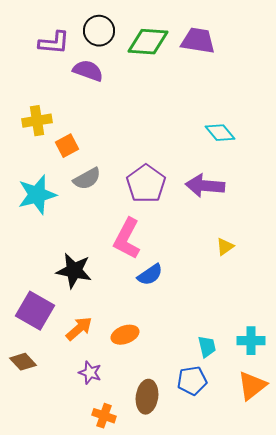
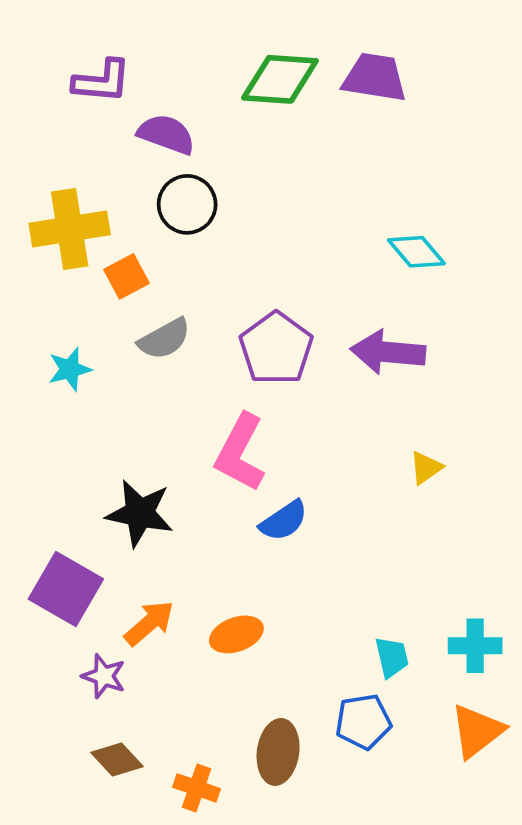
black circle: (99, 31) -> (187, 204), moved
yellow cross: (37, 121) -> (70, 229), size x1.4
cyan star: (37, 195) -> (70, 369), size x0.6
brown diamond: (23, 362) -> (117, 760), moved
purple star: (90, 373) -> (104, 676), moved

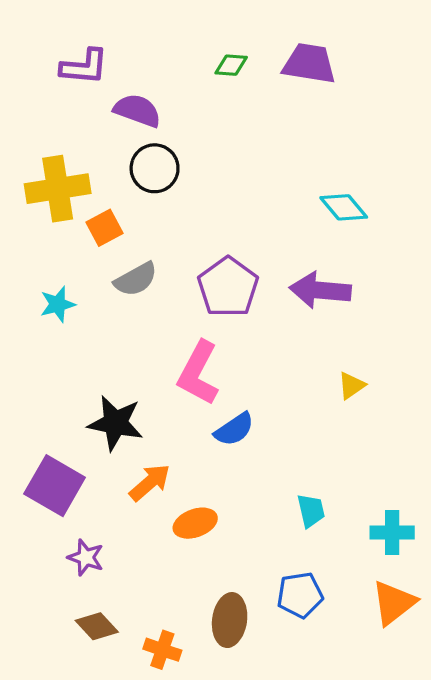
green diamond: (280, 79) -> (231, 65), size x0.5
orange arrow: (149, 623) -> (150, 482), moved
cyan trapezoid: (392, 657) -> (311, 511), moved

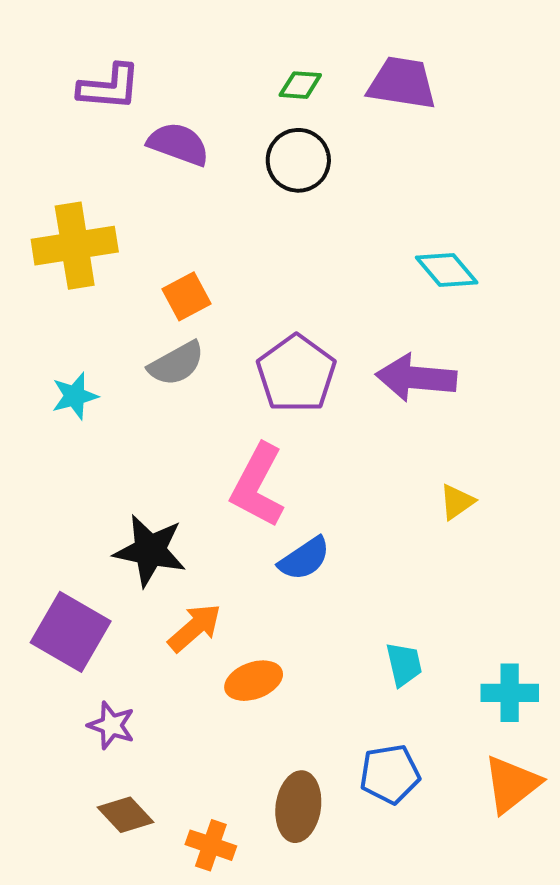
black circle: (155, 168) -> (298, 160), moved
orange square: (105, 228) -> (187, 296), moved

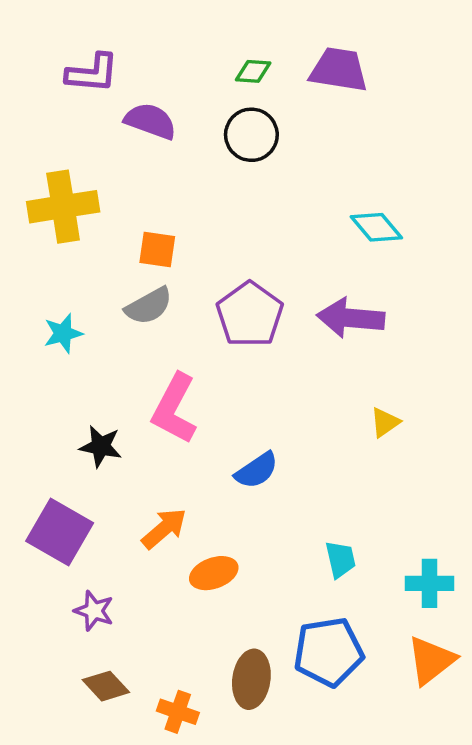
orange square: (187, 296) -> (157, 249), turned 36
pink L-shape: (258, 485) -> (174, 409), moved
black star: (150, 551) -> (101, 446), moved, size x0.7
blue pentagon: (390, 774) -> (328, 652), size x1.4

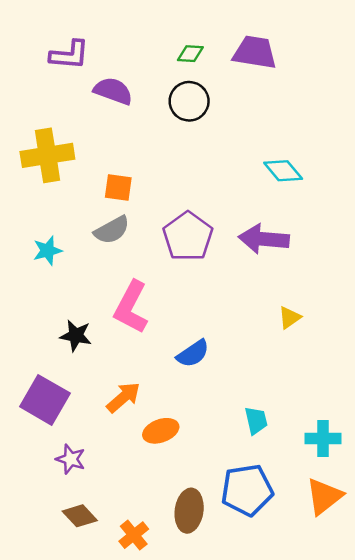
orange cross: (178, 712) -> (134, 535), turned 32

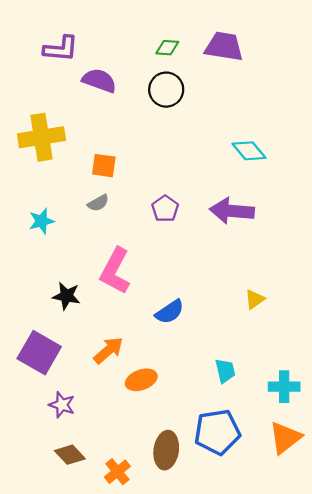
gray semicircle: (112, 230) -> (98, 203), size x0.7
purple pentagon: (188, 236) -> (165, 209), size x0.6
yellow triangle: (289, 318) -> (255, 299), moved

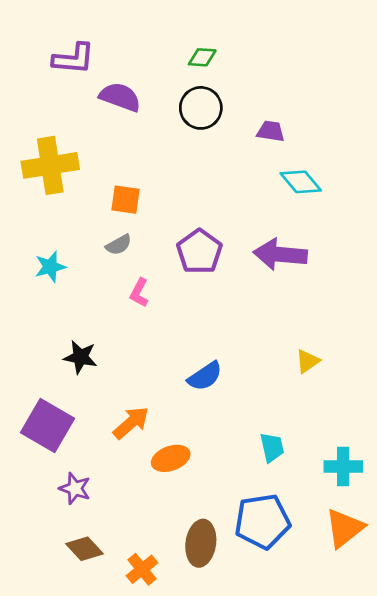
purple trapezoid: (224, 46) -> (271, 131), moved, size x0.6
purple pentagon: (165, 209) -> (199, 252), size x1.4
pink L-shape: (115, 271) -> (139, 293), moved, size x0.5

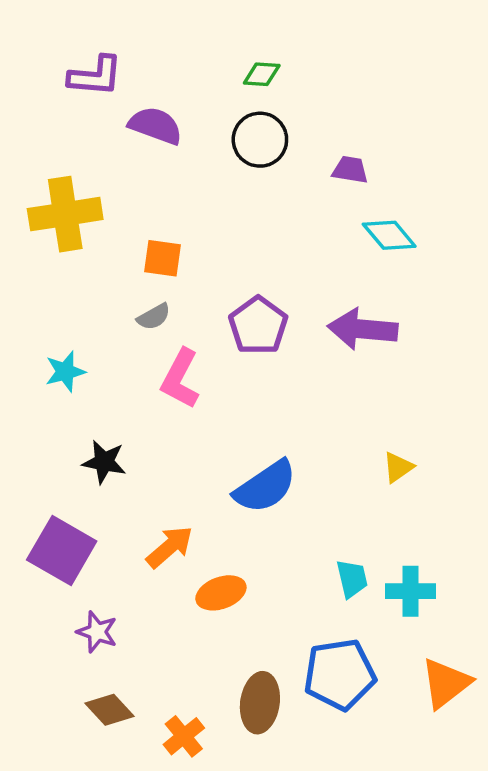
cyan star: (50, 267) -> (65, 372), moved
pink L-shape: (139, 293) -> (180, 379), size x1.6
blue semicircle: (205, 376) -> (265, 487), size x1.4
cyan cross: (343, 467) -> (410, 591), moved

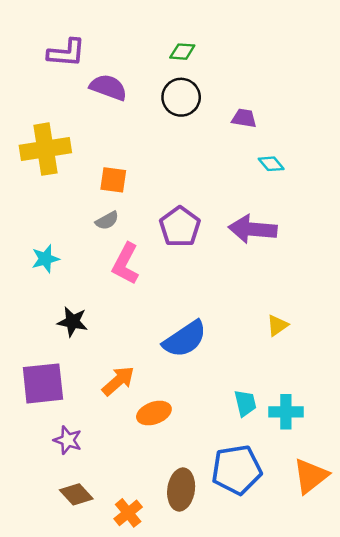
cyan diamond: (389, 235) -> (271, 164), size x0.7
purple square: (62, 550) -> (43, 383), turned -36

